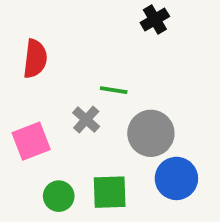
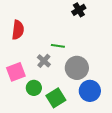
green square: (110, 192) -> (56, 98), turned -30
green circle: (59, 196) -> (34, 88), moved

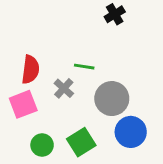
red semicircle: (18, 30) -> (30, 69), moved
green circle: (34, 88) -> (42, 145), moved

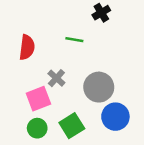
green line: (84, 67) -> (74, 40), moved
red semicircle: (30, 69) -> (27, 47), moved
pink square: (23, 104) -> (38, 99), moved

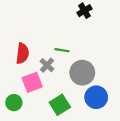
green line: (74, 40) -> (62, 50), moved
red semicircle: (27, 47) -> (22, 53), moved
green circle: (37, 128) -> (14, 103), moved

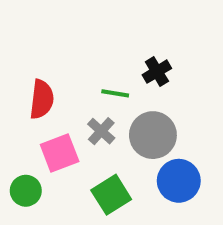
black cross: (84, 11) -> (157, 72), moved
gray cross: (47, 65) -> (101, 131), moved

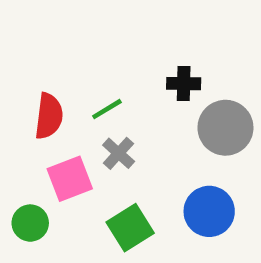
black cross: (157, 72) -> (184, 84), turned 32
green line: (115, 93) -> (107, 109), moved, turned -40
gray circle: (153, 135) -> (225, 128), moved

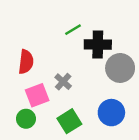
black cross: (184, 84) -> (98, 44), size x1.5
green line: (107, 109) -> (73, 30), moved
green circle: (30, 223) -> (26, 119), moved

